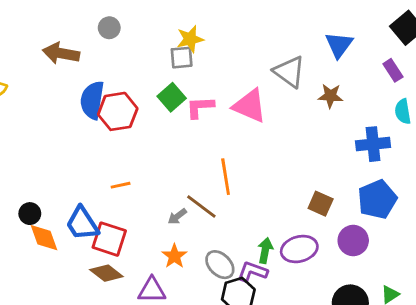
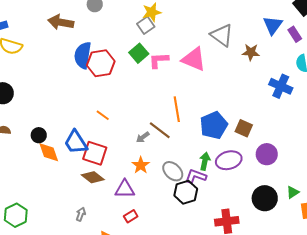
blue triangle: (339, 45) -> (273, 25), moved
gray square: (182, 58) -> (146, 25), turned -30
blue cross: (373, 144) -> (281, 86), turned 30
orange line: (121, 185) -> (103, 115), turned 48
blue pentagon: (377, 199) -> (214, 125), moved

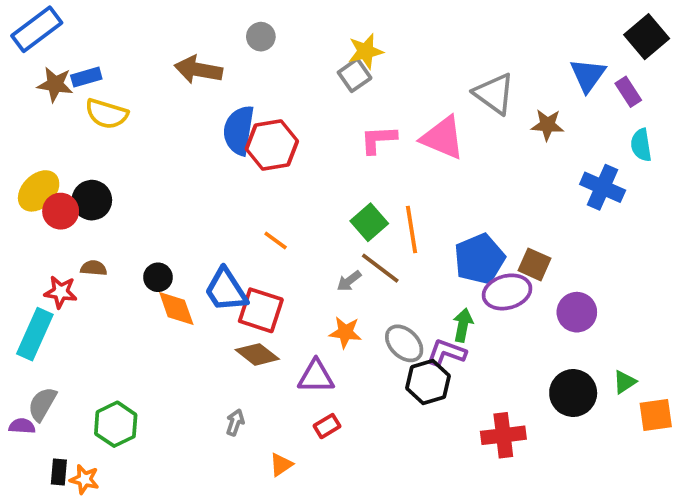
green square: (139, 53) -> (369, 222), moved
purple ellipse: (229, 160) -> (507, 292), moved
orange star: (141, 165) -> (345, 332), turned -30

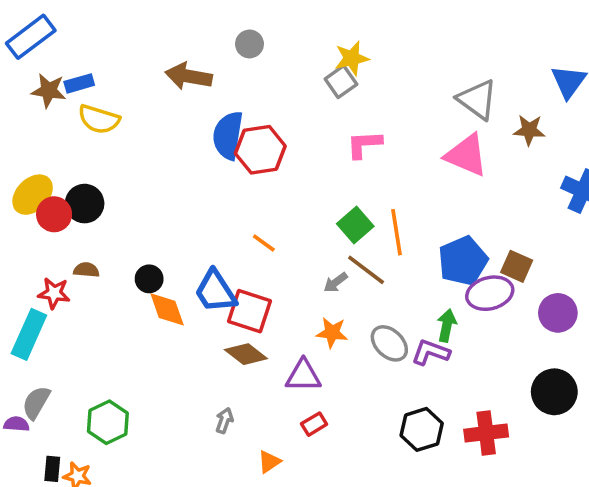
pink triangle: (443, 138) -> (466, 155), moved
black hexagon: (428, 382) -> (422, 429), moved

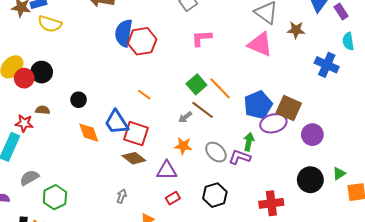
orange line: (397, 232) -> (220, 88), turned -35
brown square: (517, 266) -> (289, 108), size x1.4
black circle: (149, 279) -> (79, 100), moved
gray semicircle: (36, 403) -> (29, 178), moved, turned 30
black hexagon: (422, 429) -> (215, 195), moved

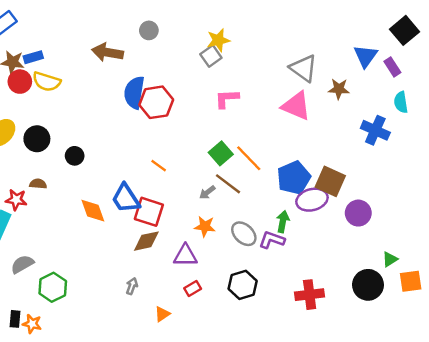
red circle: (24, 78) -> (20, 82), moved
black circle: (79, 100) -> (75, 156), moved
brown diamond: (134, 158) -> (146, 241), turned -50
black circle: (310, 180) -> (368, 285), moved

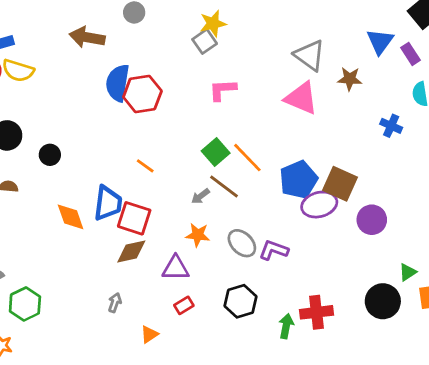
blue cross: (375, 130) -> (391, 126), size x0.7
blue trapezoid: (126, 198) -> (108, 203), turned -140
green arrow: (283, 222) -> (286, 326), moved

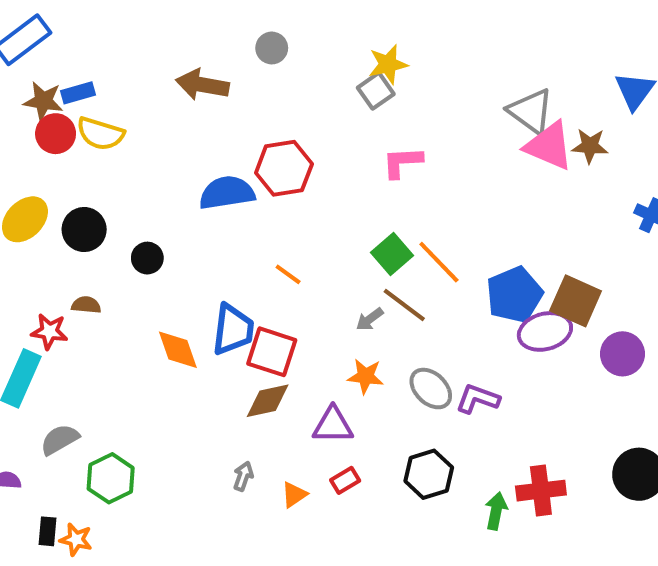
blue semicircle: (118, 83) -> (227, 193), moved, turned 72
pink triangle: (301, 98) -> (549, 146), moved
orange triangle: (149, 334) -> (294, 495), moved

